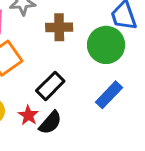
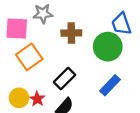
red star: (28, 115) -> (37, 99), moved

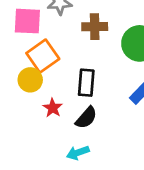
black rectangle: (65, 78) -> (86, 83), turned -40
yellow circle: (19, 98) -> (30, 80), moved

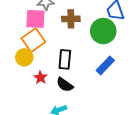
pink square: (27, 21) -> (35, 19), moved
black semicircle: (86, 118) -> (65, 85), turned 84

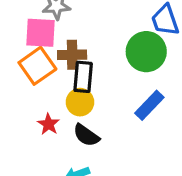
brown cross: (71, 19) -> (72, 55), moved
yellow circle: (24, 57) -> (80, 102), moved
black rectangle: (65, 59) -> (83, 77), moved

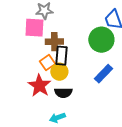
orange square: (37, 66) -> (47, 63), moved, size x0.7
red star: (48, 124) -> (39, 86), size x1.6
black semicircle: (86, 135) -> (63, 93), turned -36

